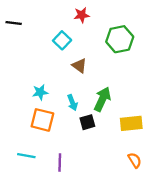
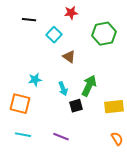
black line: (14, 23) -> (29, 20), moved
orange square: (42, 120) -> (20, 104), moved
purple line: (60, 163) -> (61, 137), moved, turned -70

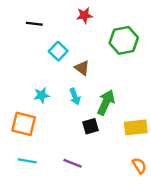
cyan square: (54, 35) -> (58, 51), moved
cyan arrow: (63, 89) -> (75, 96), moved

